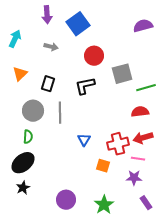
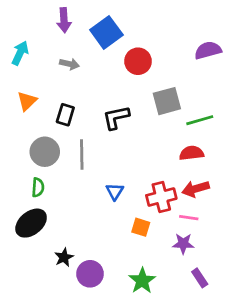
purple semicircle: (143, 26) -> (208, 50), moved
red circle: (94, 56) -> (138, 61), moved
black star: (23, 188) -> (64, 257), moved

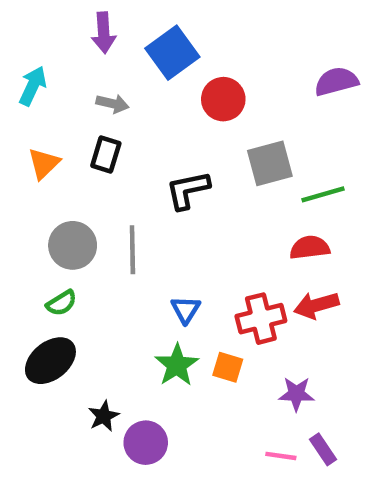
black rectangle: (65, 115) -> (106, 155), moved
green semicircle: (38, 187) -> (62, 303), turned 54
pink line: (189, 218) -> (281, 456), moved
green star: (142, 281) -> (177, 365), moved

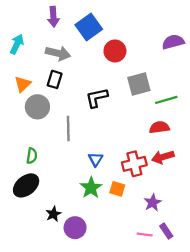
gray arrow: (112, 104) -> (58, 53), size x1.5
gray circle: (73, 245) -> (37, 107), moved
green semicircle: (62, 303) -> (32, 156), turned -49
purple star: (296, 394) -> (153, 203), turned -30

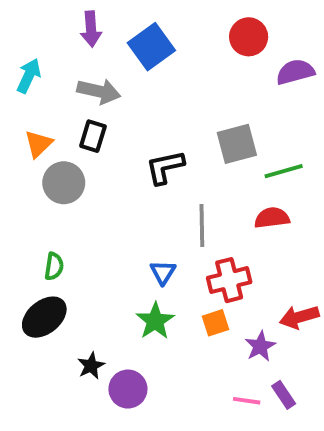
red circle: (115, 51) -> (249, 37), moved
gray line: (68, 128) -> (202, 226), moved
red arrow: (163, 157) -> (299, 317), moved
orange square: (117, 189) -> (216, 323), moved, turned -35

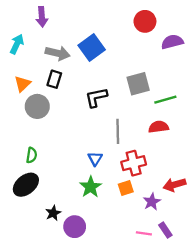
purple arrow: (91, 29) -> (42, 17), moved
blue square: (151, 47) -> (92, 47), moved

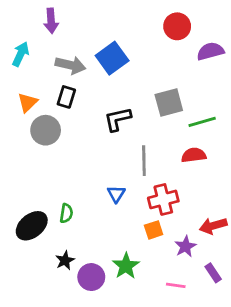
green semicircle: (32, 155) -> (66, 213), moved
green star: (91, 187) -> (126, 266), moved
purple rectangle: (165, 230) -> (213, 273), moved

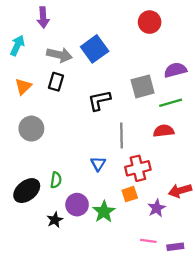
purple semicircle: (210, 51) -> (175, 70), moved
gray circle: (46, 130) -> (31, 129), moved
green star: (126, 266) -> (104, 212), moved
purple rectangle: (213, 273) -> (175, 247), moved, turned -63
purple circle: (91, 277) -> (77, 205), moved

